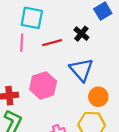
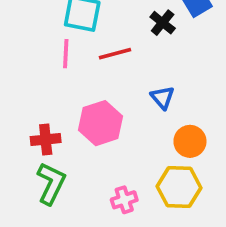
black cross: (81, 34) -> (163, 23), moved
blue triangle: (81, 70) -> (163, 98), size x0.6

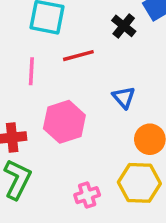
pink line: (66, 54) -> (31, 71), moved

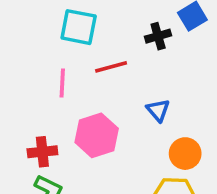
black cross: (124, 26) -> (158, 36), turned 35

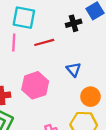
pink line: (62, 83) -> (14, 42), moved

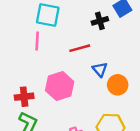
red line: (44, 42) -> (80, 48), moved
orange circle: (90, 97) -> (118, 85), moved

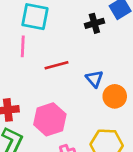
red line: (80, 48) -> (57, 65), moved
pink hexagon: (60, 86) -> (50, 119), moved

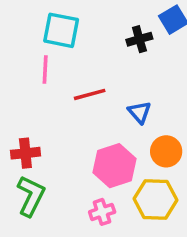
orange circle: (115, 96) -> (166, 151), moved
pink hexagon: (50, 119) -> (115, 166), moved

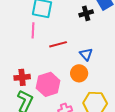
orange circle: (166, 151) -> (79, 73), moved
pink hexagon: (115, 166) -> (48, 84), moved

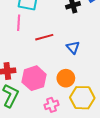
orange circle: (79, 73) -> (66, 78), moved

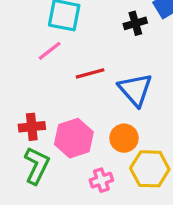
pink line: (19, 23) -> (50, 51), turned 49
blue triangle: (73, 47) -> (135, 90), size x1.6

